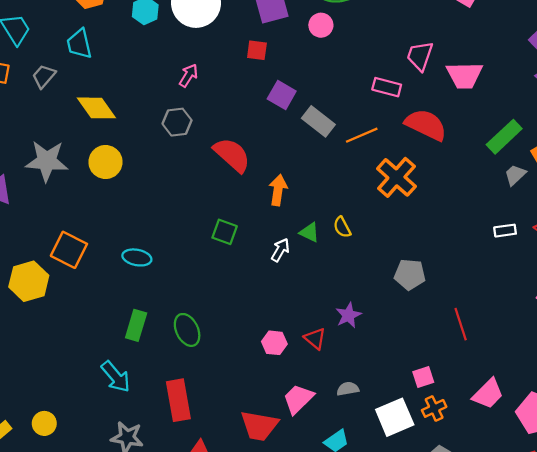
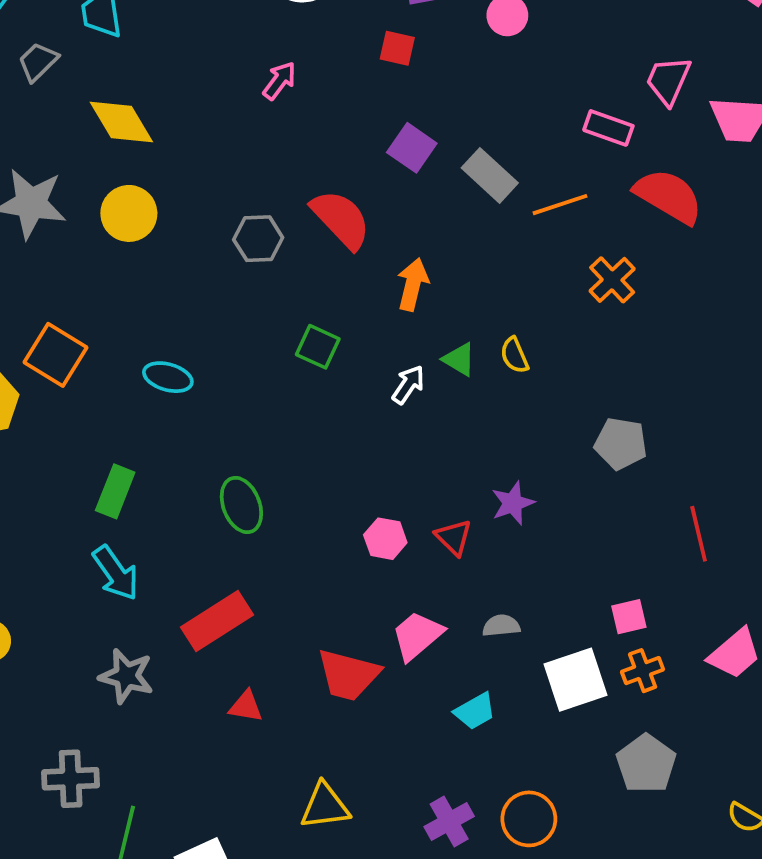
purple square: (282, 95) -> (412, 148), moved
gray hexagon: (177, 122) -> (258, 239), moved
orange cross: (396, 177) -> (612, 280), size x0.7
green rectangle: (136, 325) -> (115, 491), moved
red rectangle: (178, 400) -> (217, 621), turned 63

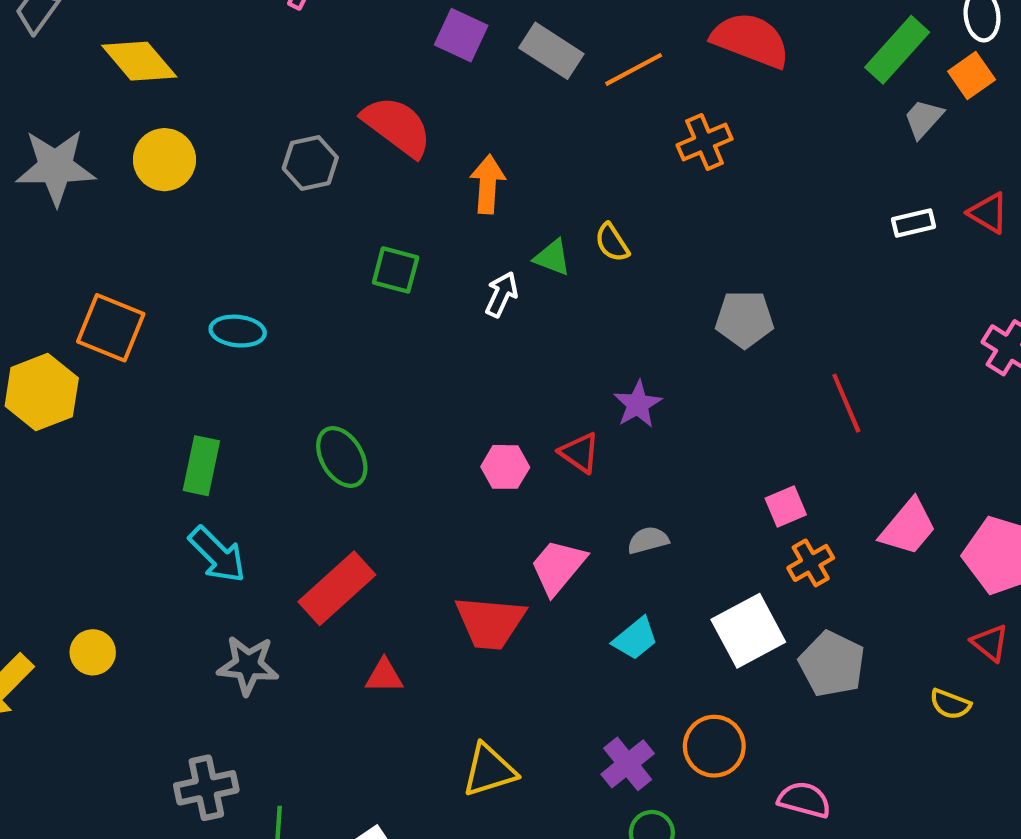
orange cross: (612, 280) -> (705, 142), turned 30
white square: (576, 680) -> (748, 631), moved

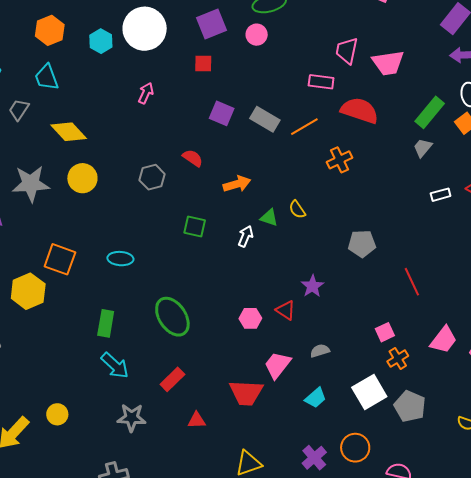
gray trapezoid: (923, 119) -> (423, 148), moved
red semicircle: (397, 126) -> (193, 158), size x0.6
orange arrow: (488, 184) -> (237, 184), turned 72
green ellipse: (342, 457) -> (172, 317), size x1.4
red rectangle: (337, 588) -> (172, 379), size x0.7

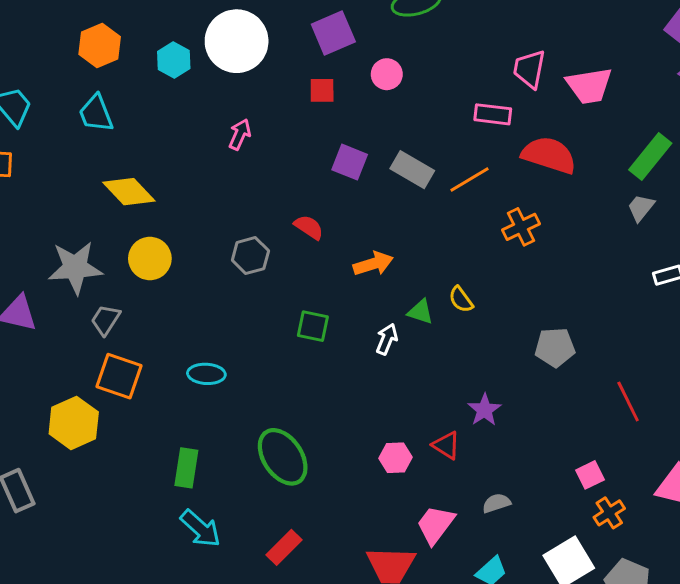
pink circle: (257, 35) -> (387, 74), moved
gray trapezoid: (19, 110) -> (106, 320), moved

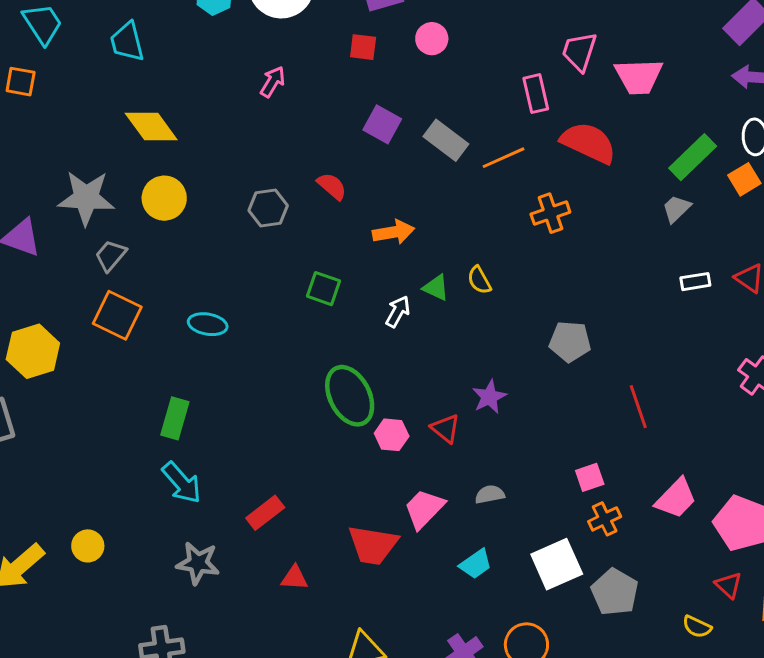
pink rectangle: (493, 114) -> (536, 94), turned 63
yellow hexagon: (74, 423) -> (33, 351), moved
green ellipse: (283, 457) -> (350, 396), moved

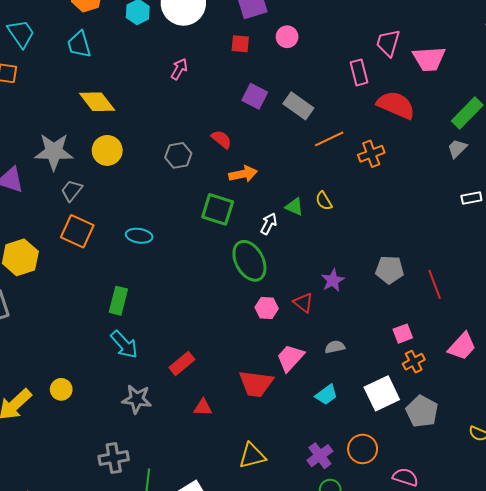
orange line: (503, 158) -> (329, 139), moved
orange arrow: (394, 232) -> (243, 174), moved
green square: (323, 289) -> (218, 209), size x1.4
gray pentagon: (570, 342) -> (390, 270), moved
green ellipse: (350, 396) -> (249, 261), moved

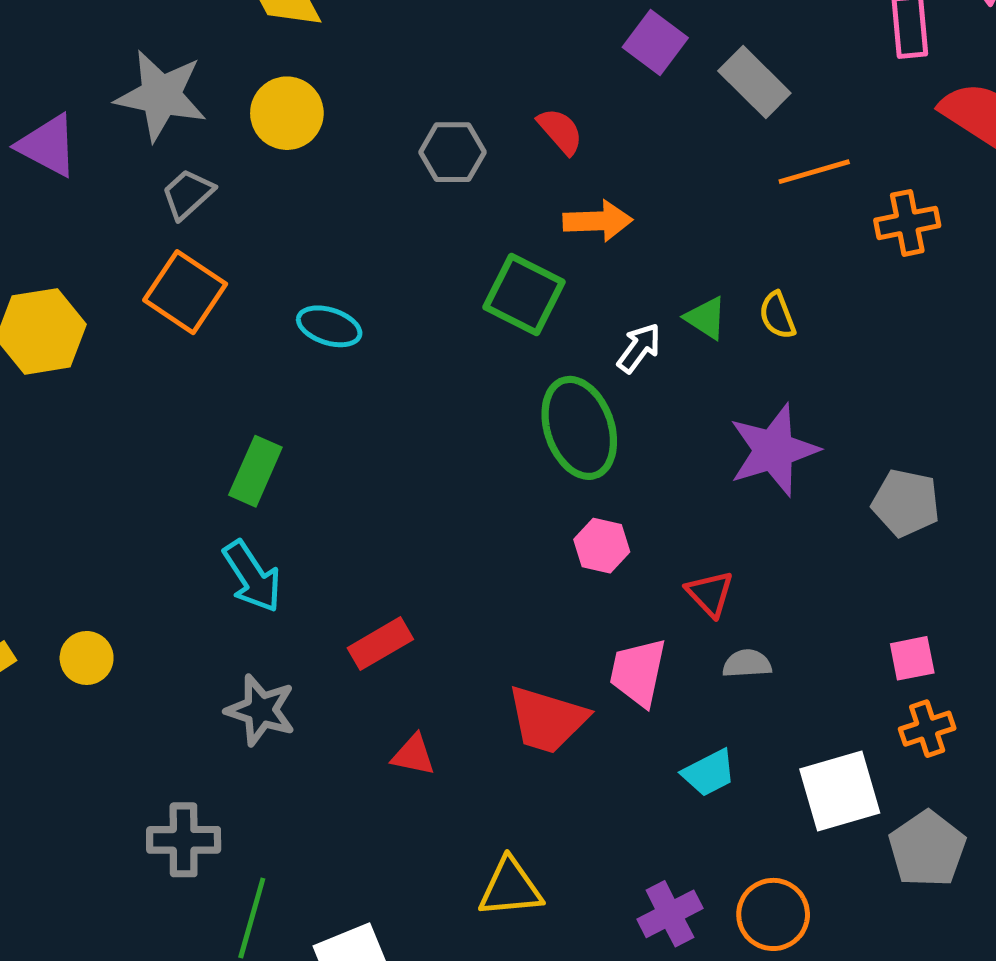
purple star: (333, 280) -> (774, 450), moved, size x1.6
red triangle: (303, 303) -> (710, 594), moved
pink trapezoid: (290, 358) -> (638, 672), turned -40

